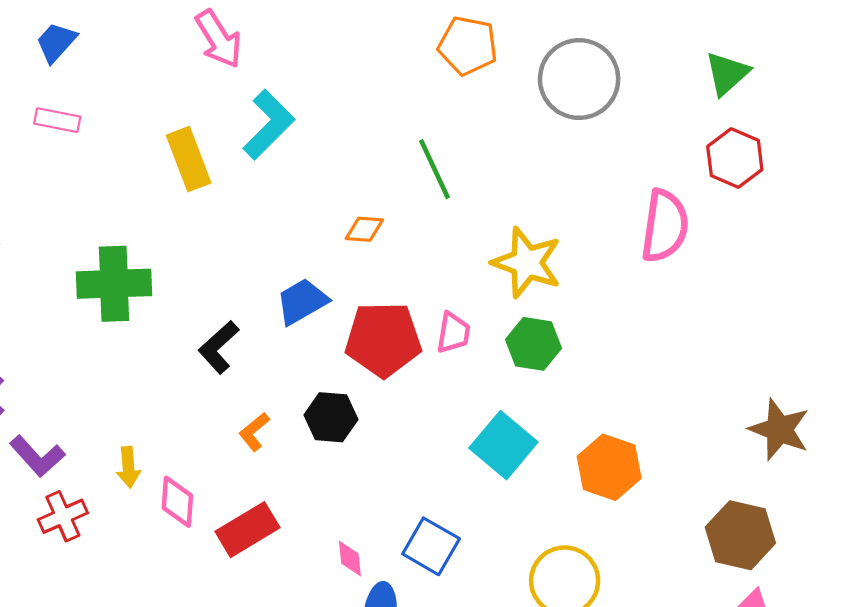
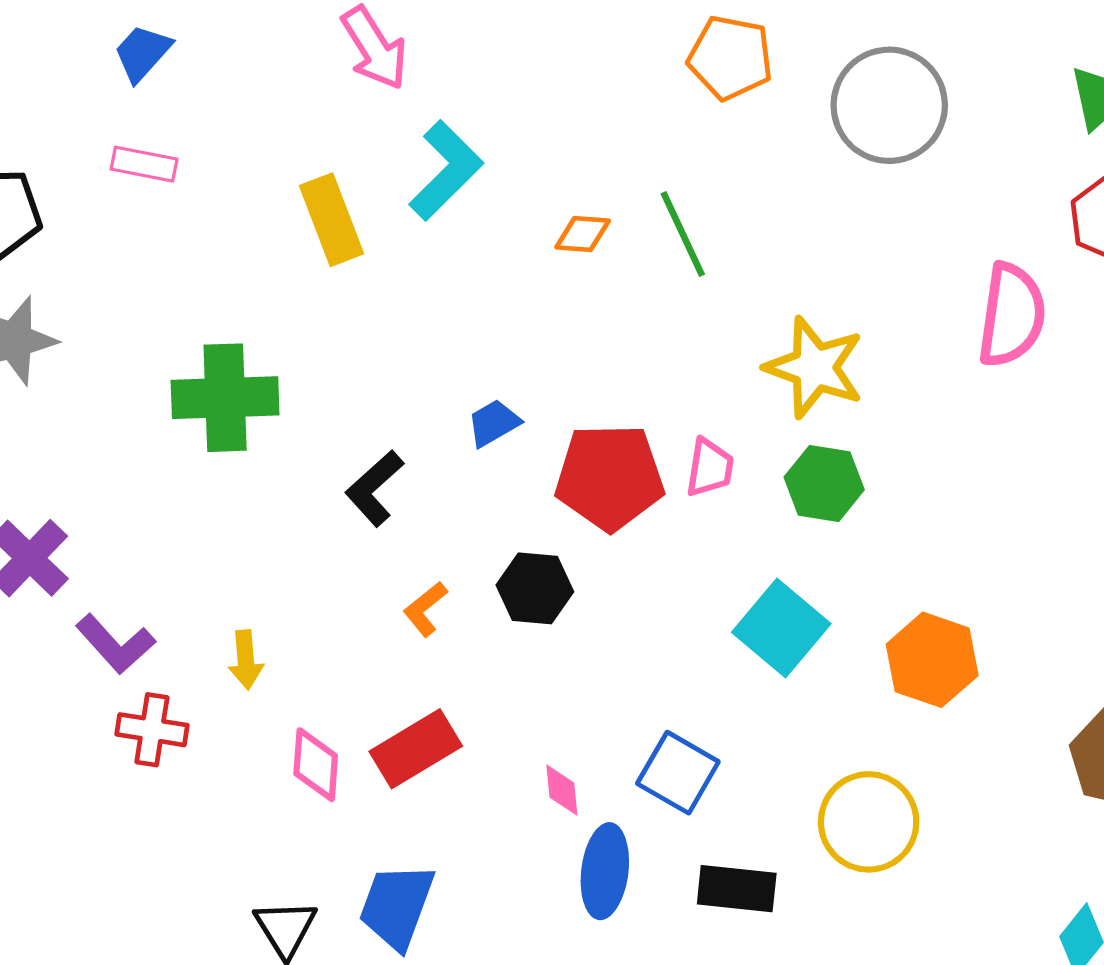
orange diamond: (364, 229) -> (583, 234), moved
blue trapezoid: (302, 302) -> (494, 423), size x0.7
pink diamond: (177, 502) -> (316, 765), moved
red cross: (63, 516) -> (152, 730), turned 33

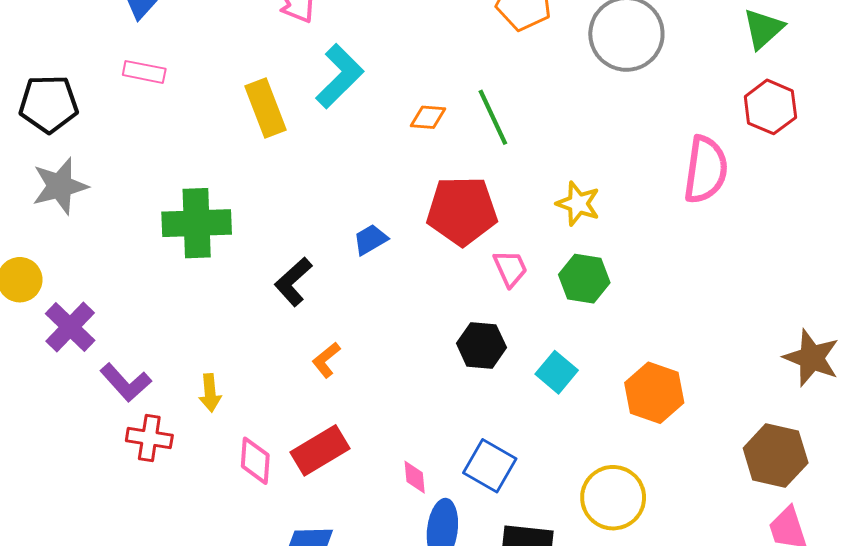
yellow star: (815, 367) -> (578, 204), size x0.7
pink trapezoid: (710, 468) -> (510, 268), turned -33
red pentagon: (610, 477) -> (462, 211), moved
black hexagon: (535, 588) -> (481, 345), moved
cyan square: (781, 628) -> (557, 372), size x0.7

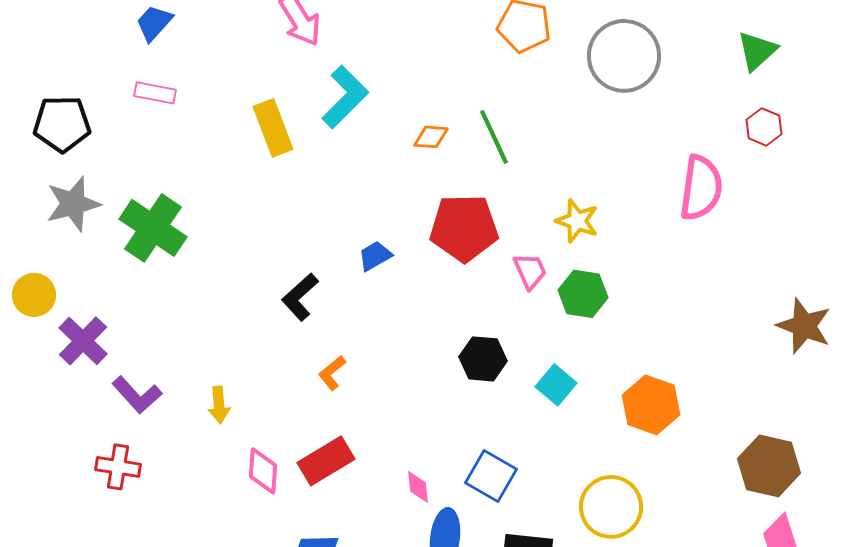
red hexagon: (770, 107) -> (764, 127), size x0.7
green cross: (197, 223) -> (153, 228), moved, turned 36
pink trapezoid: (510, 268) -> (530, 271), moved
brown star: (812, 358) -> (804, 326), moved
red cross: (149, 438) -> (118, 467), moved

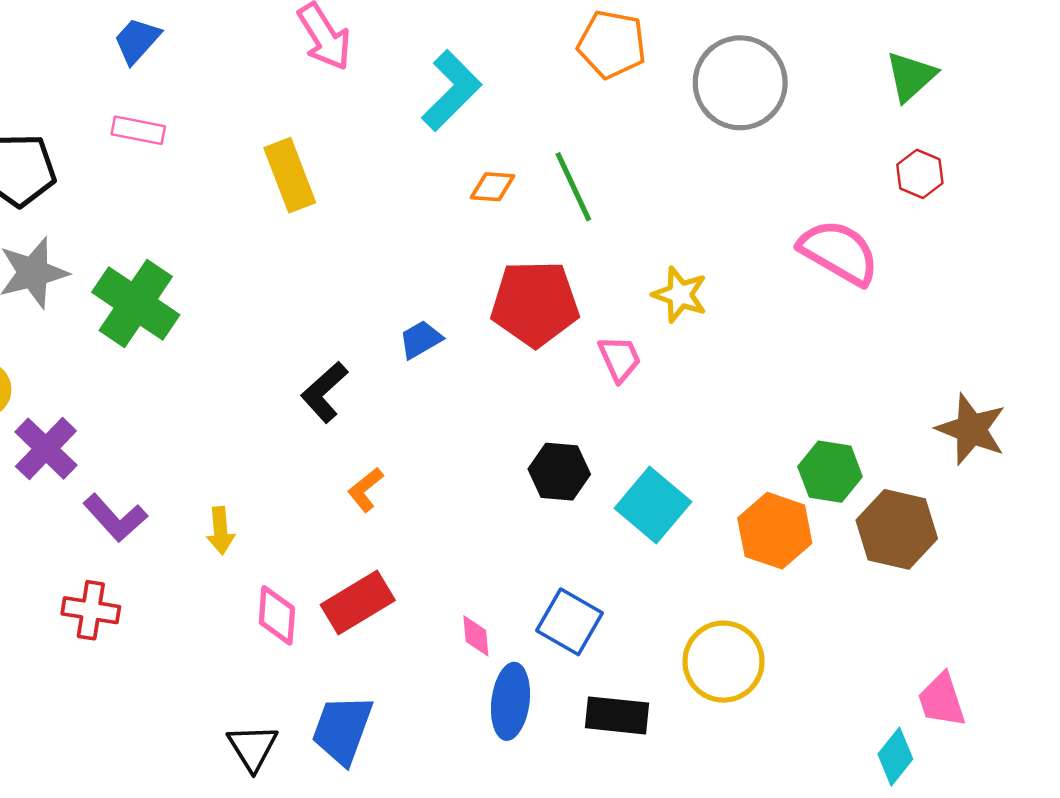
cyan L-shape: (345, 97) -> (451, 90), moved
pink semicircle: (701, 188) -> (839, 252), turned -68
green hexagon: (583, 294) -> (830, 472), moved
cyan square: (556, 385) -> (653, 505), size x1.4
brown hexagon: (769, 466) -> (897, 529), moved

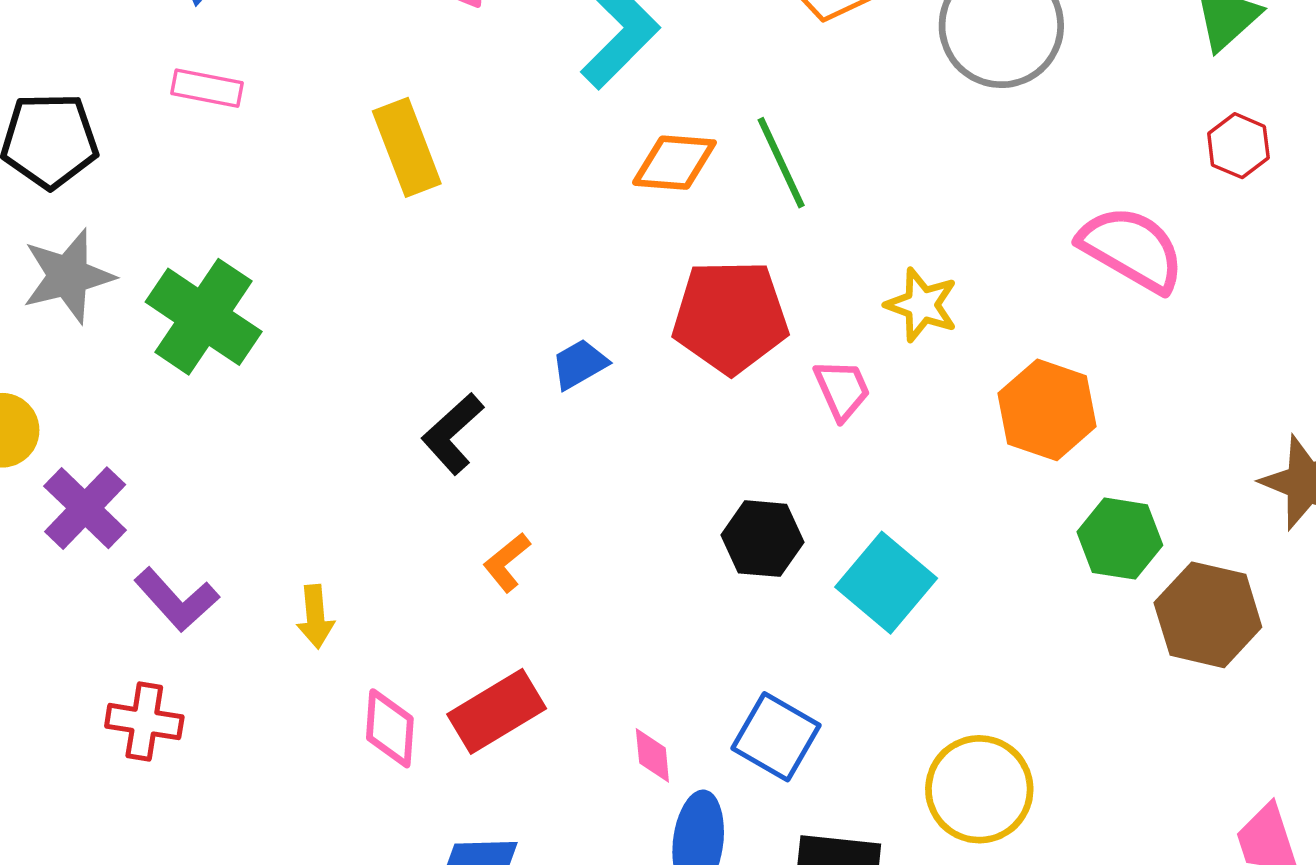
orange diamond: (493, 187) -> (674, 163), size x1.4
orange hexagon: (775, 531) -> (1047, 410), moved

